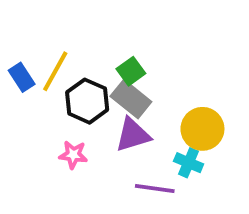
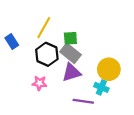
yellow line: (55, 71) -> (44, 28), moved
green square: (131, 71) -> (70, 38), turned 32

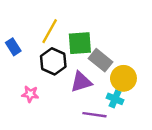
green square: (70, 38) -> (80, 43), size x1.5
gray rectangle: (70, 53) -> (100, 60), moved
pink star: (39, 83) -> (30, 94), moved

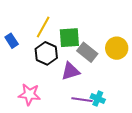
yellow circle: (123, 78) -> (117, 48), moved
pink star: (30, 94) -> (29, 94), moved, size x1.5
cyan cross: (115, 99) -> (98, 99), moved

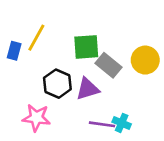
yellow line: (43, 27) -> (36, 38), moved
blue rectangle: (12, 41) -> (14, 51), turned 48
black hexagon: (46, 53) -> (57, 84), moved

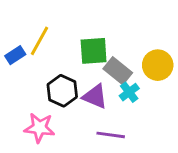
blue rectangle: (14, 51) -> (15, 55), turned 42
purple triangle: (88, 89) -> (95, 96), turned 40
cyan cross: (122, 123) -> (129, 92), moved, turned 30

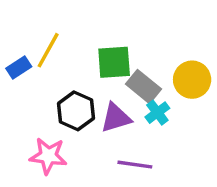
purple triangle: (95, 96) -> (116, 118), turned -40

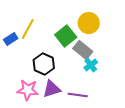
green square: (114, 62) -> (66, 36), turned -35
yellow circle: (192, 80) -> (89, 23), moved
purple triangle: (116, 118) -> (52, 89), moved

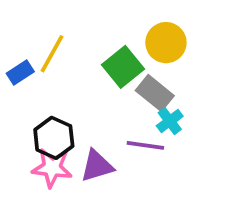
black hexagon: (44, 64) -> (54, 138), moved
purple line: (78, 95) -> (145, 145), moved

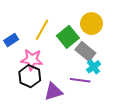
yellow line: (52, 54) -> (42, 30), moved
pink star: (52, 168) -> (32, 60), moved

